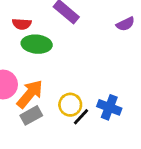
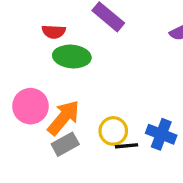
black line: (81, 117) -> (126, 146), turned 42

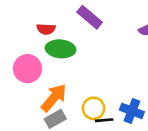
pink circle: (30, 106) -> (27, 69), moved

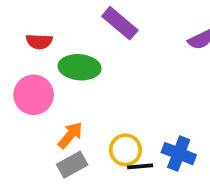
red semicircle: (46, 29) -> (39, 42), moved
orange arrow: (54, 98) -> (70, 135), size x0.7

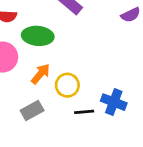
orange arrow: (70, 135) -> (41, 74), moved
yellow circle: (125, 150) -> (67, 85), moved

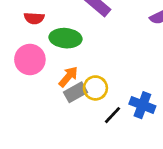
gray rectangle: (32, 111) -> (75, 92), moved
black line: (84, 112) -> (113, 115), turned -42

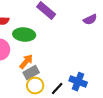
yellow circle: (95, 88) -> (35, 86), moved

